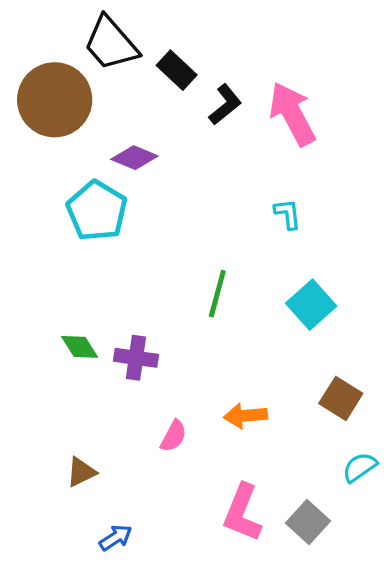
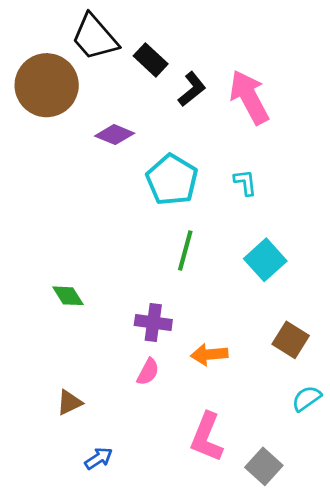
cyan pentagon: (97, 211) -> (172, 180), moved
purple cross: (136, 358) -> (153, 322), moved
gray square: (308, 522) -> (264, 466), moved

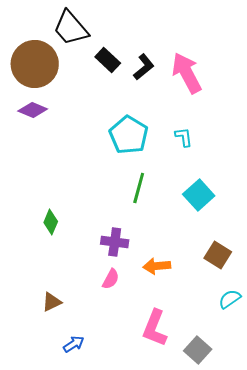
black rectangle: (151, 60) -> (108, 60), moved
purple diamond: (115, 135) -> (33, 110), moved
green diamond: (68, 296) -> (51, 222), turned 55

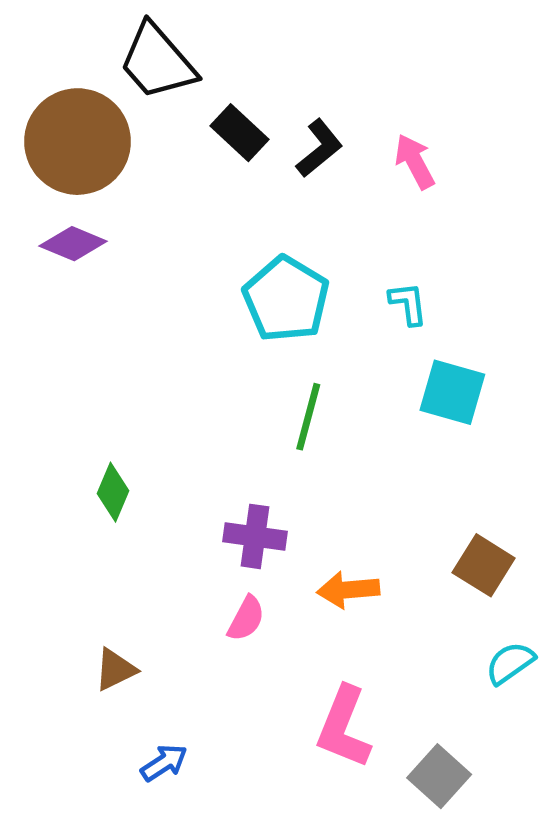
pink arrow: (187, 73) -> (415, 162), size x0.6
cyan square: (199, 195) -> (452, 392), moved, turned -32

